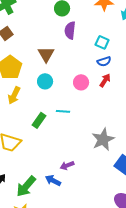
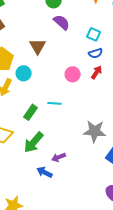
purple semicircle: (70, 30) -> (62, 22), turned 126
cyan circle: (45, 81) -> (24, 73), moved
gray star: (103, 139) -> (95, 131), turned 30
green arrow: (26, 186) -> (34, 142), moved

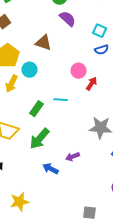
brown triangle: (38, 46) -> (44, 43), turned -42
red arrow: (97, 72) -> (92, 84), moved
purple arrow: (59, 157) -> (73, 157), moved

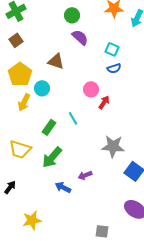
cyan line: (61, 100) -> (73, 118), turned 56

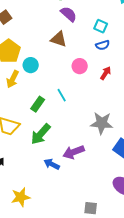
brown triangle: (56, 61) -> (59, 39), moved
red arrow: (104, 102) -> (106, 73), moved
purple arrow: (85, 175) -> (74, 152), size x1.5

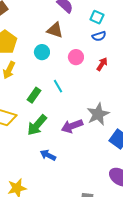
cyan circle: (31, 65) -> (42, 52), moved
gray star: (102, 123) -> (98, 114), turned -30
purple arrow: (74, 152) -> (72, 126), moved

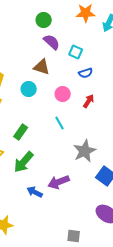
cyan square: (97, 17) -> (76, 52), moved
cyan line: (58, 86) -> (60, 123), moved
purple arrow: (72, 126) -> (59, 182), moved

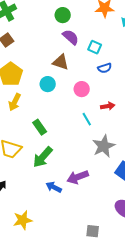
red arrow: (89, 101) -> (108, 106), moved, turned 48
cyan line: (60, 123) -> (87, 119), moved
green rectangle: (21, 132) -> (40, 127), turned -70

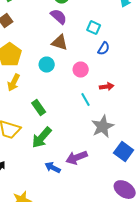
purple semicircle: (71, 37) -> (59, 17), moved
blue semicircle: (105, 68) -> (104, 49), turned -40

